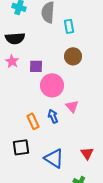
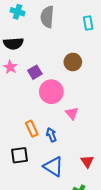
cyan rectangle: (69, 26) -> (88, 23), moved
purple square: (36, 66) -> (35, 72), turned -32
blue arrow: (53, 116) -> (51, 135), moved

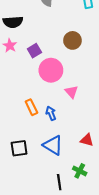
black square: (20, 155) -> (19, 148), moved
red triangle: (87, 161) -> (87, 140), turned -40

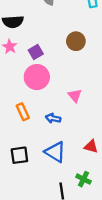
pink circle: (51, 70) -> (37, 77), moved
orange rectangle: (31, 107) -> (23, 112), moved
blue arrow: (51, 113) -> (53, 118), turned -56

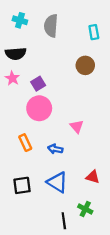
brown circle: (76, 41) -> (85, 65), moved

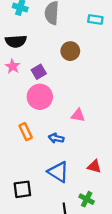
cyan rectangle: (94, 32) -> (95, 19), turned -72
brown circle: (85, 65) -> (70, 51), moved
pink triangle: (77, 126) -> (78, 115), turned -40
black square: (22, 185) -> (22, 189), moved

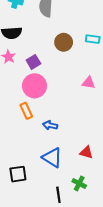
cyan rectangle: (95, 19) -> (93, 39), moved
pink triangle: (78, 115) -> (89, 83), moved
orange rectangle: (26, 132) -> (26, 111), moved

